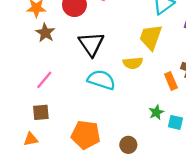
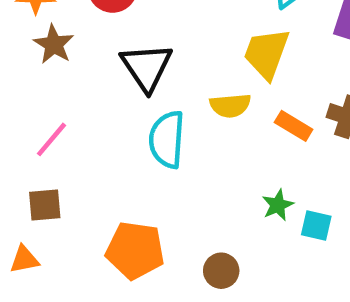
cyan semicircle: (101, 80) -> (167, 139), turned -104
orange rectangle: (171, 81) -> (294, 126), moved, turned -36

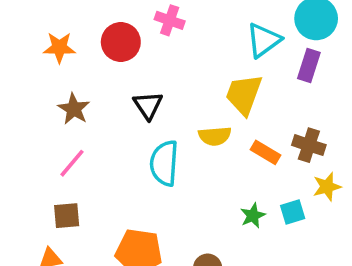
brown star: (54, 44) -> (74, 109), moved
black triangle: (147, 67) -> (148, 105), size x0.7
cyan square: (316, 225) -> (293, 212), moved, turned -30

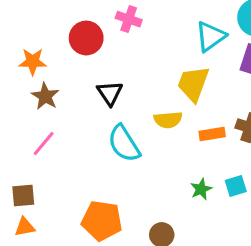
orange star: (59, 47) -> (33, 62), moved
orange rectangle: (265, 152) -> (212, 134), turned -40
cyan semicircle: (164, 163) -> (124, 143), turned -36
brown square: (67, 216) -> (23, 195), moved

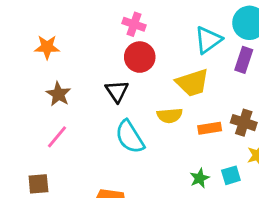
red circle: (86, 38) -> (140, 57), moved
orange star: (33, 62) -> (47, 47), moved
yellow trapezoid: (193, 84) -> (192, 83), turned -128

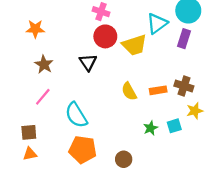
yellow trapezoid: (192, 83) -> (134, 45), moved
yellow semicircle: (170, 115) -> (129, 91), moved, turned 66
cyan semicircle: (130, 137) -> (76, 115), moved

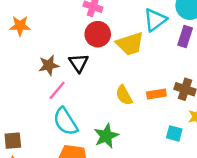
brown star: (44, 64) -> (49, 65), moved, turned 30
pink line: (43, 97) -> (57, 90), moved
cyan square: (174, 126) -> (174, 133), turned 32
green star: (151, 128) -> (106, 136), moved, size x1.5

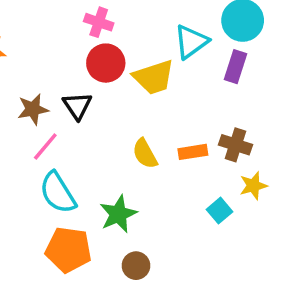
cyan square: (174, 133) -> (220, 211), turned 35

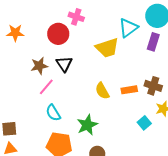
red circle: (106, 63) -> (58, 34), moved
cyan semicircle: (58, 193) -> (53, 113), size x0.7

